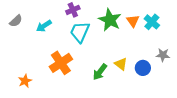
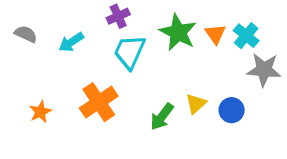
gray semicircle: (16, 21) -> (26, 34), turned -112
gray star: (163, 55) -> (264, 70), moved, size x1.5
yellow triangle: (121, 64) -> (196, 104), turned 40
orange star: (25, 81) -> (40, 112), moved

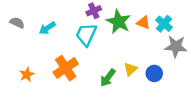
purple cross: (118, 16) -> (94, 11), moved
orange triangle: (215, 34) -> (143, 23), turned -32

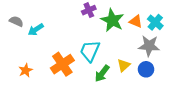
cyan arrow: (47, 28) -> (36, 29), moved
cyan trapezoid: (86, 35) -> (90, 51), moved
gray star: (176, 46) -> (149, 46), moved

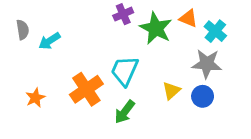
gray semicircle: (16, 21) -> (23, 30), turned 56
orange triangle: (136, 21) -> (188, 18), moved
green arrow: (102, 73) -> (125, 112), moved

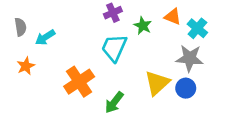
green star: (156, 28) -> (143, 26), size x0.6
cyan trapezoid: (125, 71) -> (114, 48), moved
yellow triangle: (171, 91) -> (157, 83), size x1.5
orange star: (35, 98) -> (26, 66), moved

